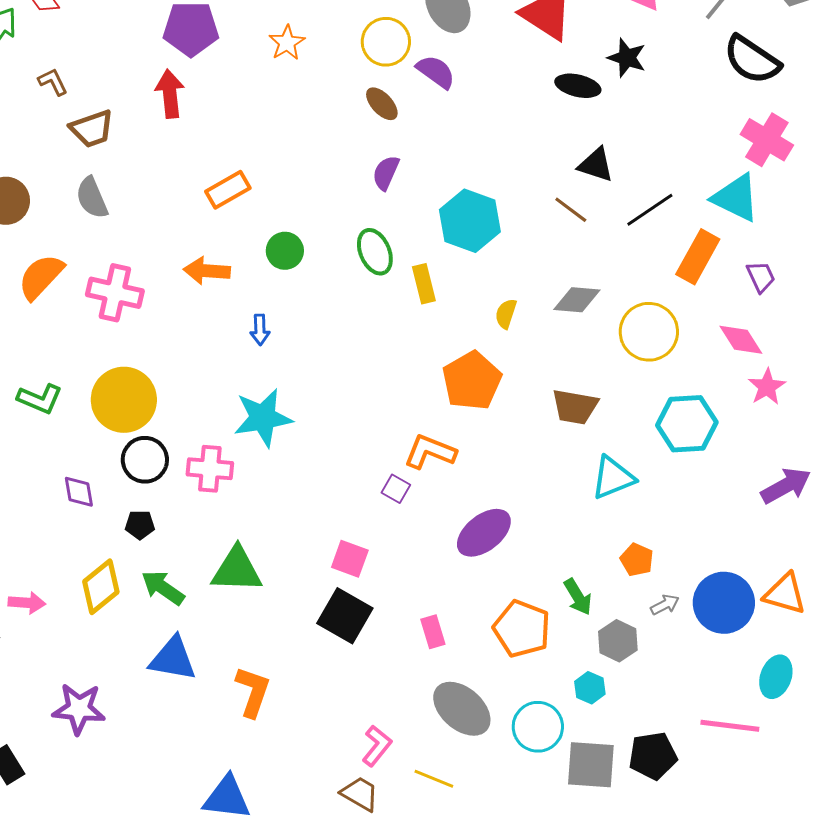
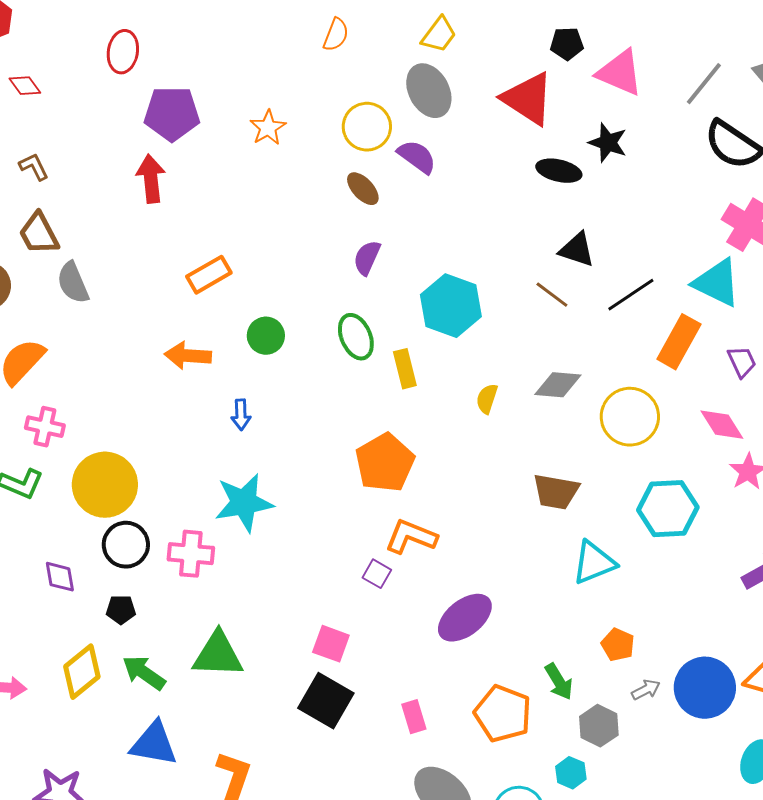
brown trapezoid: (92, 129) -> (39, 234), moved, turned 81
pink cross: (115, 293) -> (45, 427), moved, size x0.7
orange pentagon: (472, 381) -> (385, 463), moved

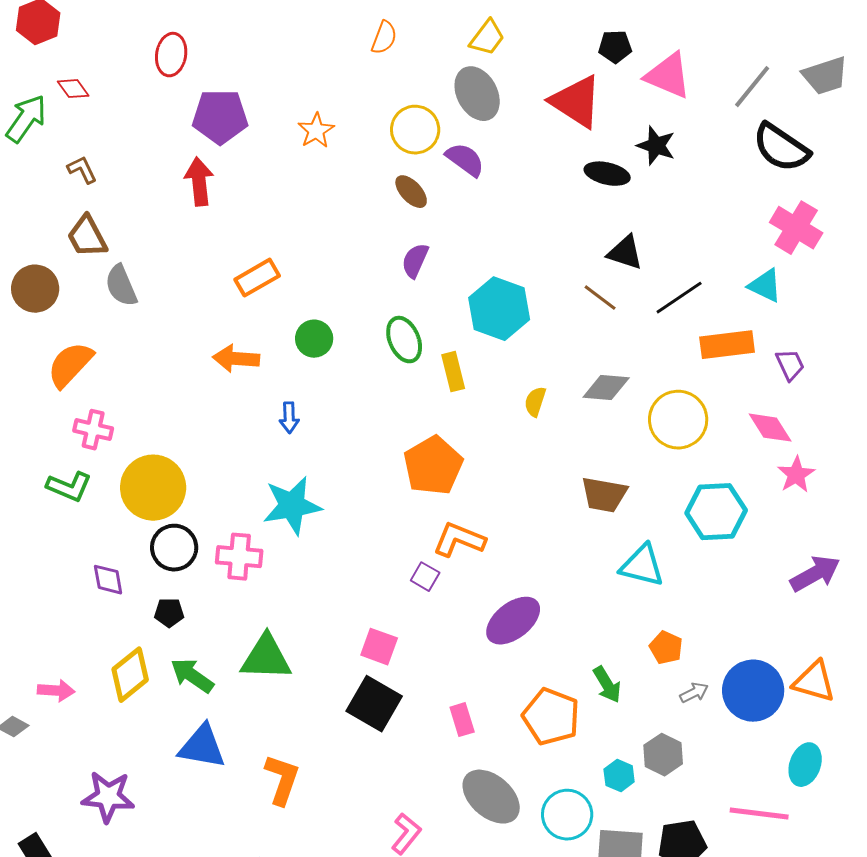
cyan triangle: (717, 283) -> (765, 286), size x0.7
orange rectangle: (679, 342) -> (727, 345), turned 54
cyan triangle: (594, 563) -> (642, 566), turned 36
gray hexagon: (599, 726) -> (663, 755), moved

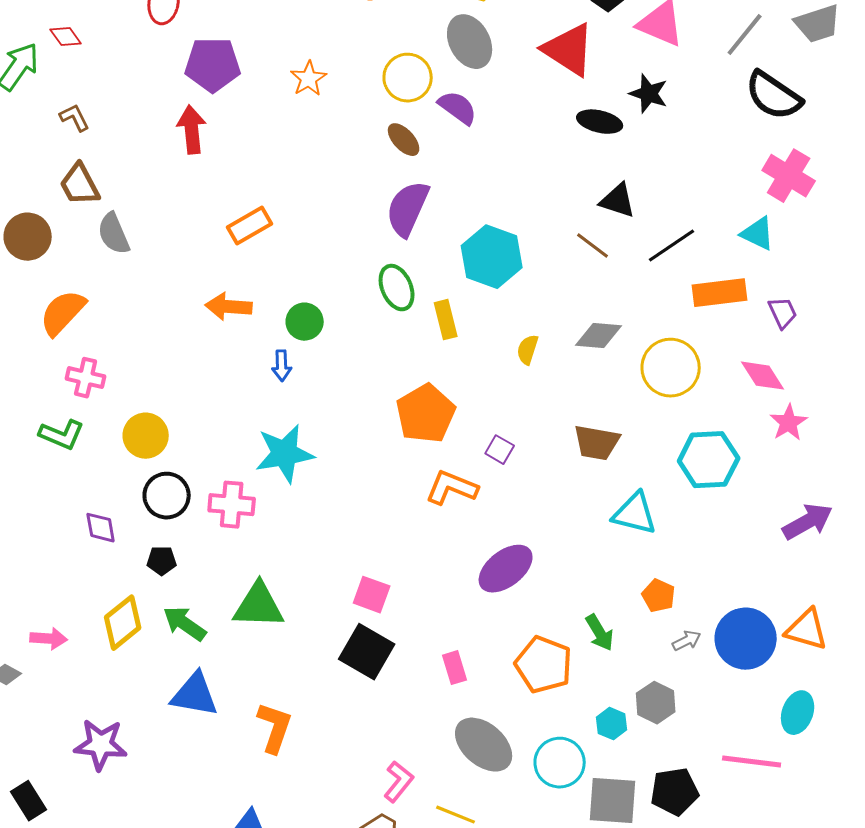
purple semicircle: (415, 261) -> (408, 209), size x1.6
green circle: (314, 339) -> (305, 322), moved
yellow circle: (153, 488) -> (146, 436), size x0.7
purple square: (425, 577) -> (500, 450), moved

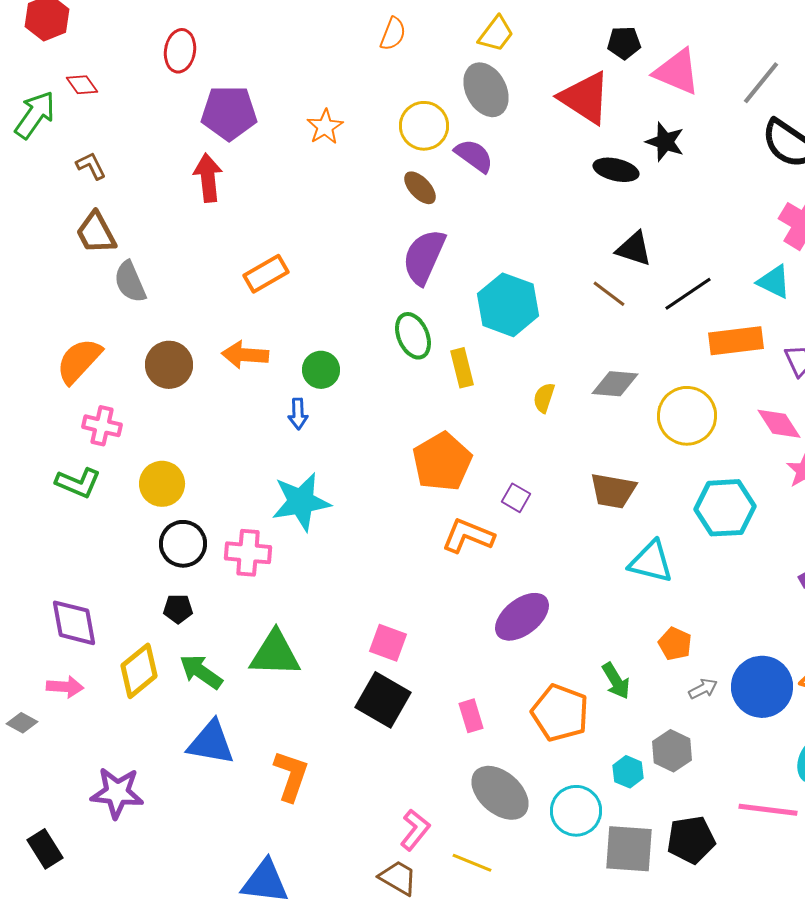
brown circle: (28, 237) -> (169, 365), moved
purple diamond: (101, 528) -> (74, 623), moved, size x1.5

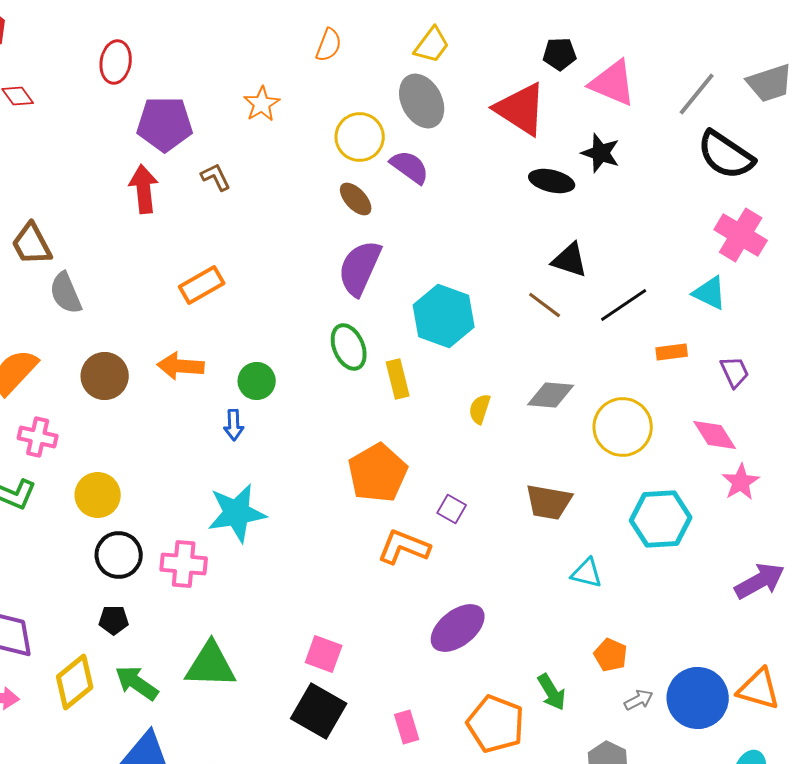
orange star: (325, 127) -> (262, 104), moved
brown L-shape: (91, 166) -> (216, 177), moved
orange rectangle: (736, 341) -> (672, 352), size x0.6
cyan triangle: (651, 562) -> (587, 573), size x0.7

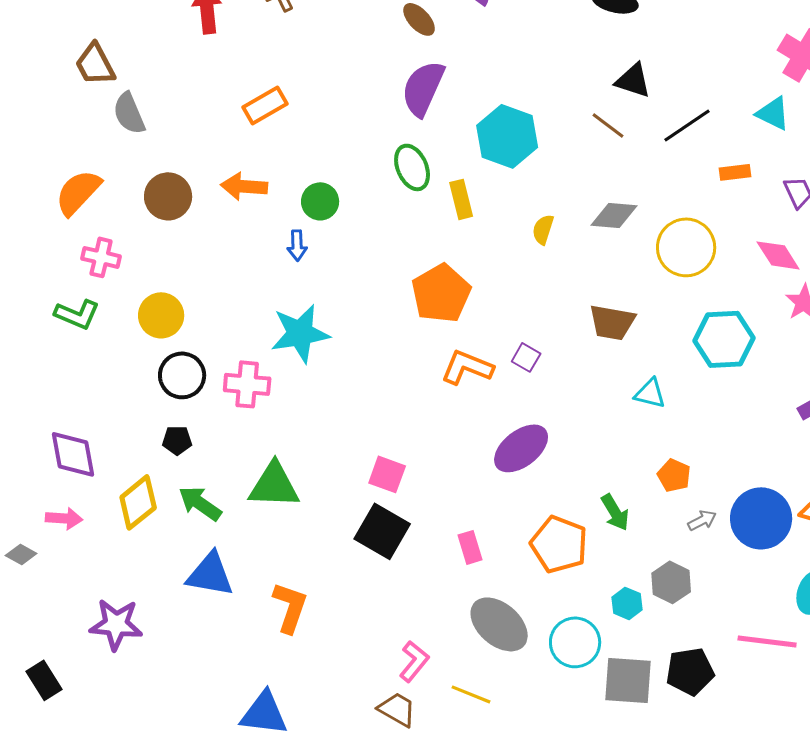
purple square: (452, 509) -> (526, 357), moved

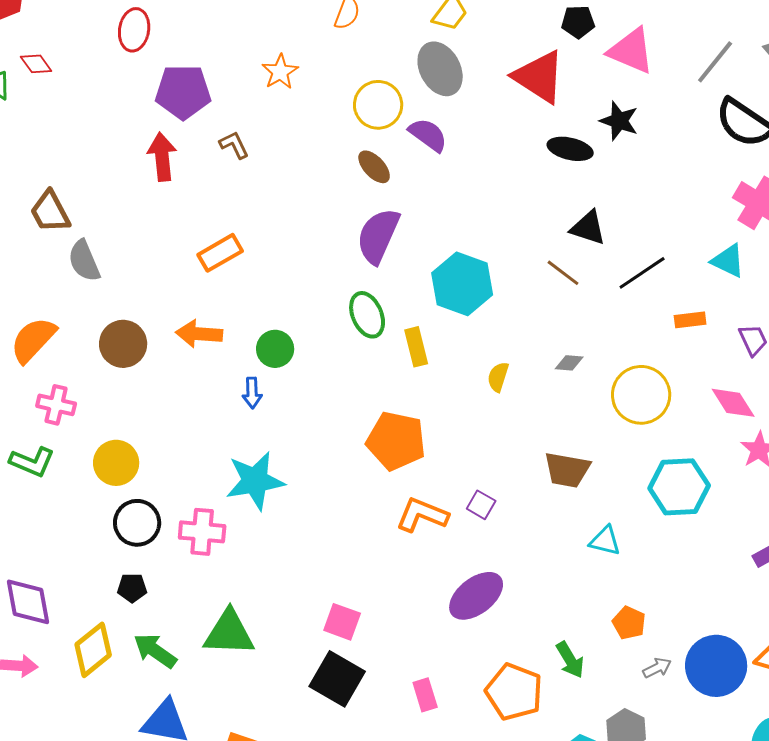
gray diamond: (614, 215) -> (569, 363), size x0.6
orange pentagon: (441, 293) -> (396, 441), turned -30

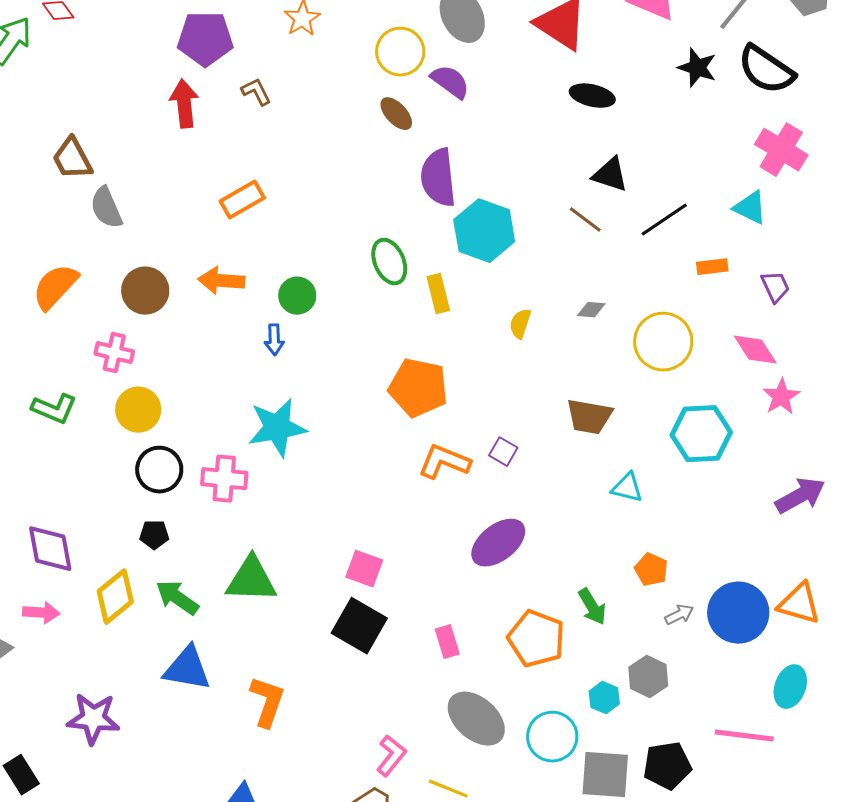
black star: (619, 121) -> (697, 68), moved
purple semicircle: (378, 236) -> (438, 178), moved, turned -30
pink cross: (56, 405) -> (114, 353), moved

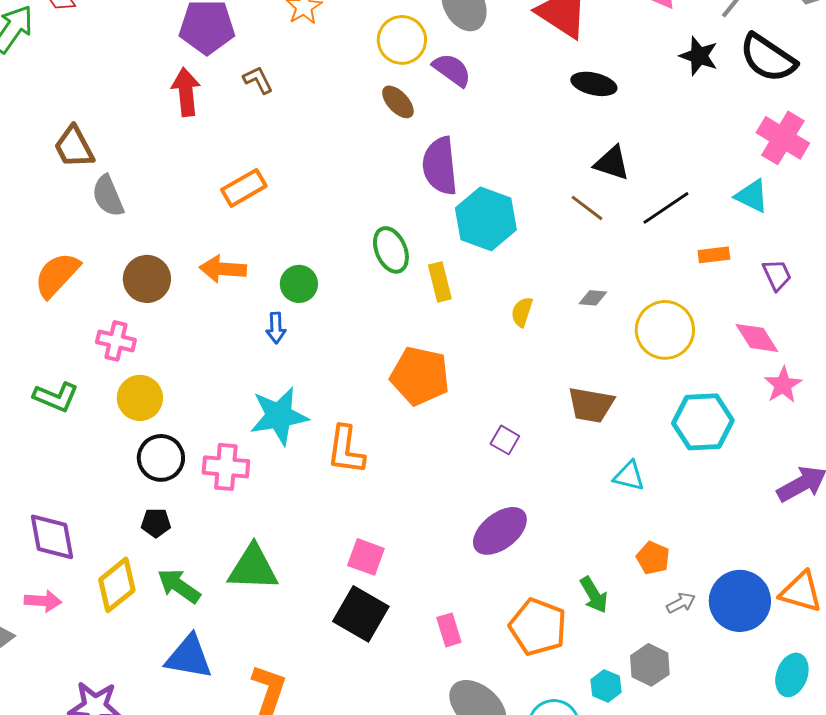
orange L-shape: (444, 462) -> (346, 450), moved, turned -104

